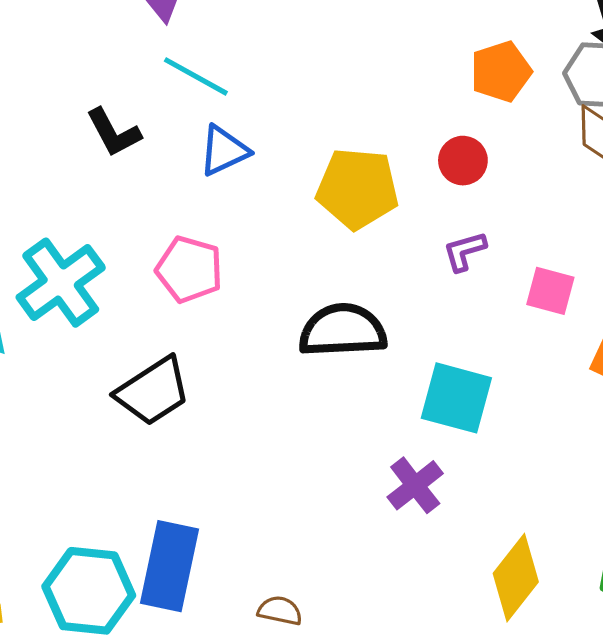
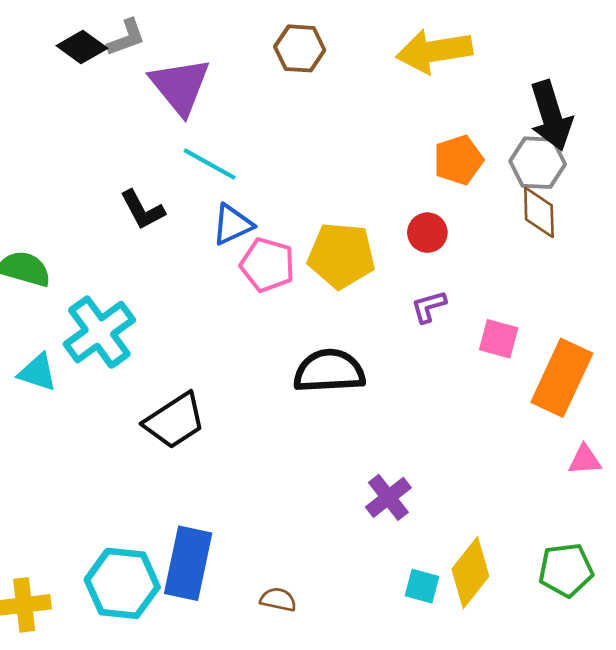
pink pentagon: (189, 269) -> (267, 265), moved
cyan square: (456, 398) -> (422, 586), moved, size x0.6

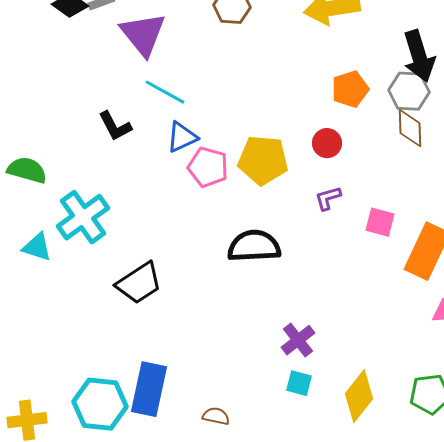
cyan square: (422, 586) -> (299, 383), moved

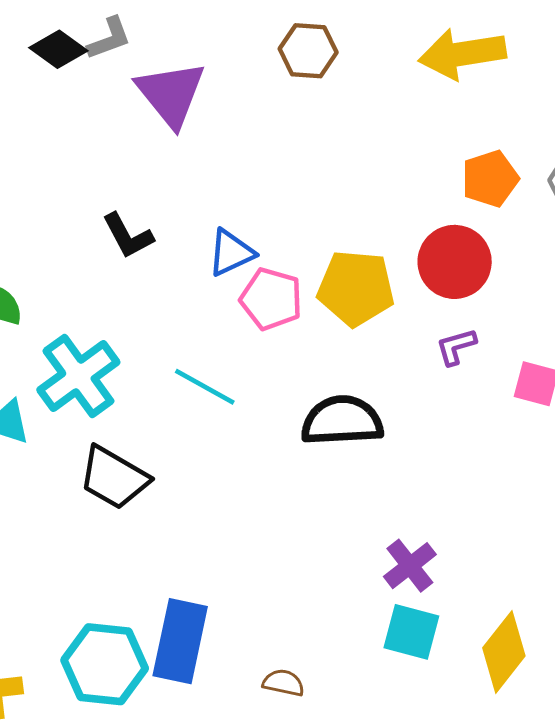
cyan line: (165, 92) -> (205, 387), moved
red circle: (327, 143) -> (455, 262), size x1.6
black trapezoid: (139, 283) -> (114, 478), moved, turned 63
cyan square: (299, 383) -> (411, 632), size x1.4

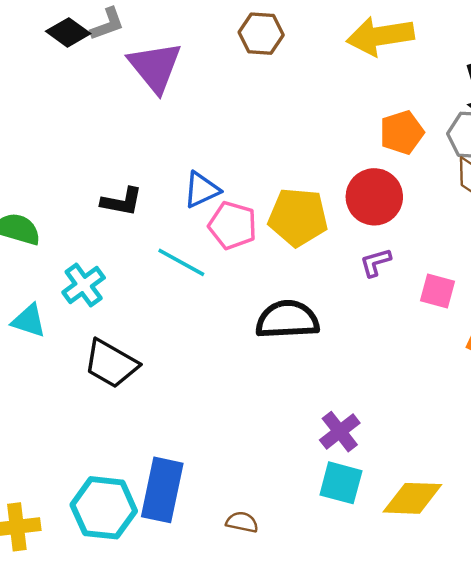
black L-shape: (128, 236) -> (122, 202), moved, turned -51
cyan cross: (78, 376) -> (84, 285), size x0.7
cyan line: (205, 387) -> (181, 262), moved
yellow diamond: (504, 652) -> (412, 498), turned 54

